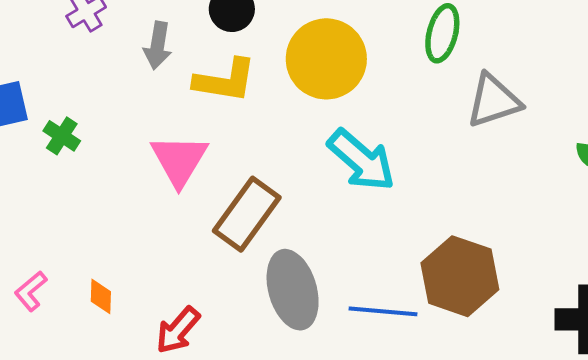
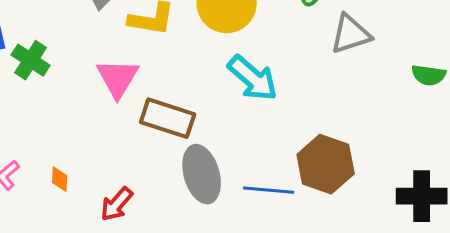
green cross: (62, 136) -> (31, 60), size x1.4
brown rectangle: (247, 214) -> (168, 118), turned 72

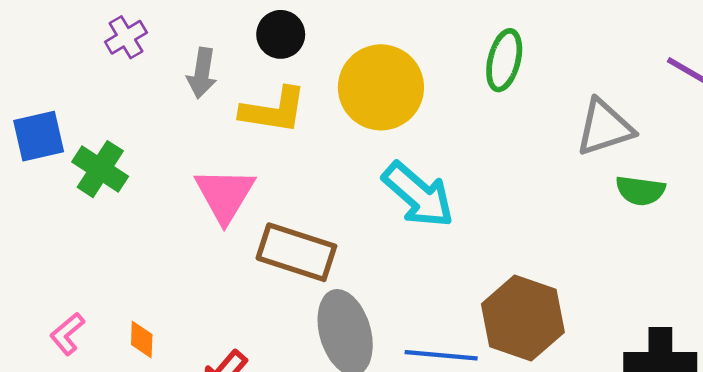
gray triangle: (351, 34) -> (604, 128), moved
green semicircle: (429, 75) -> (640, 191), moved

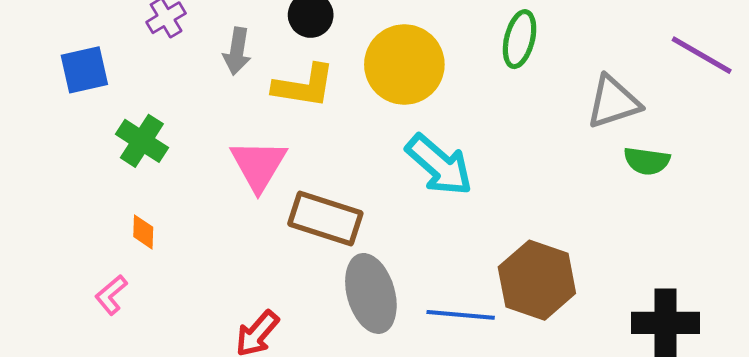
blue square: (39, 136) -> (84, 70), moved
orange diamond: (142, 340) -> (143, 232), moved

